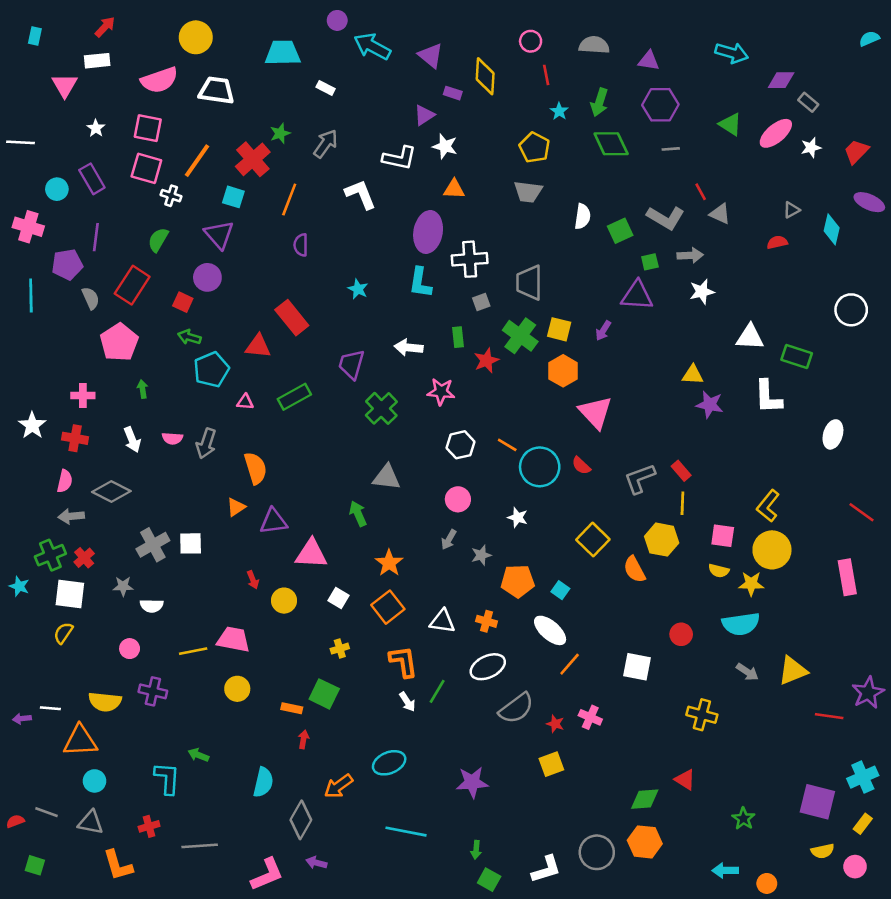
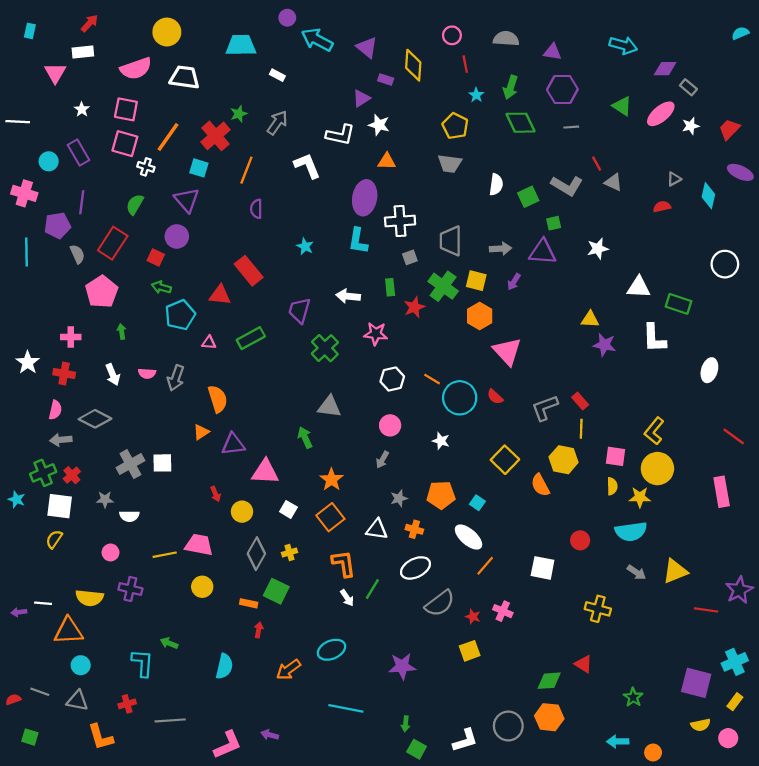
gray arrow: (690, 255) -> (501, 249), moved
gray star: (481, 555) -> (399, 498), moved
yellow semicircle: (719, 571) -> (612, 486), turned -105
gray diamond: (301, 820) -> (256, 554), moved

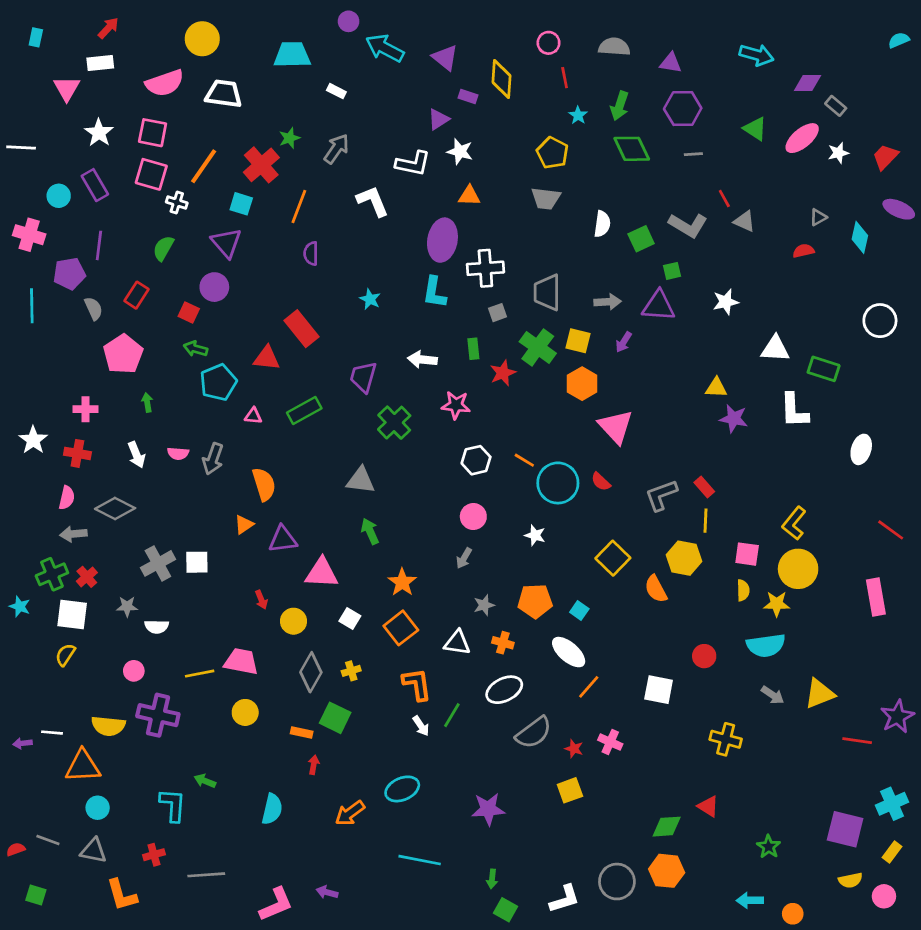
white star: (82, 109) -> (99, 133), size x1.5
red rectangle: (113, 243) -> (136, 295), size x0.7
gray triangle: (329, 407) -> (361, 480), moved
purple cross: (130, 589) -> (158, 715), size x1.4

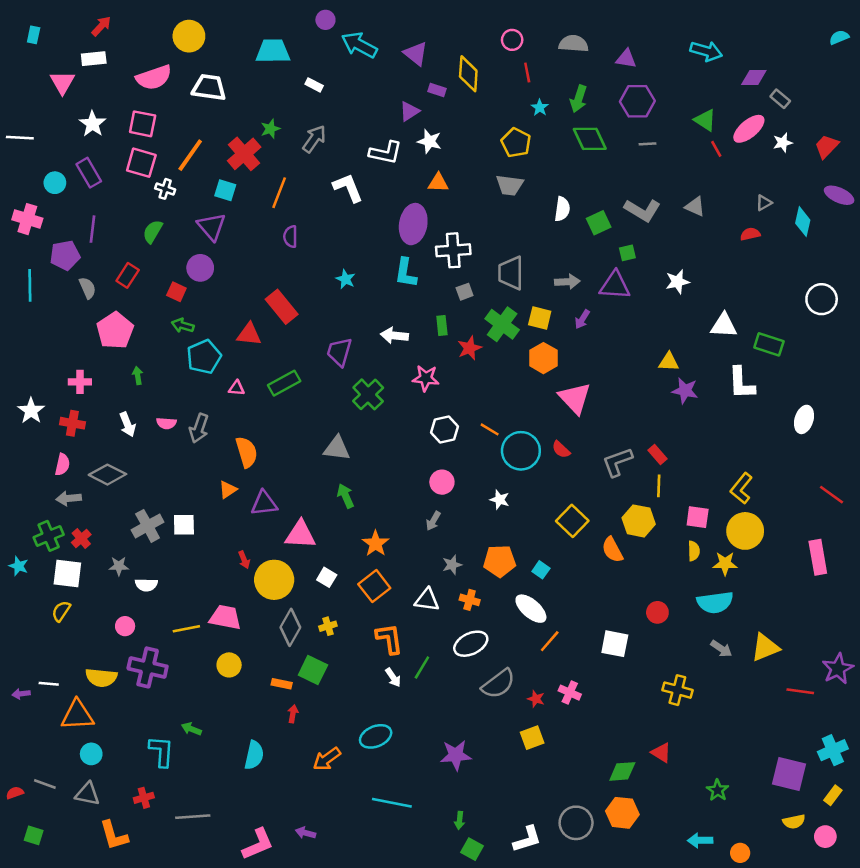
red line: (724, 198) -> (716, 149), moved
yellow circle: (294, 621) -> (274, 580), size x1.6

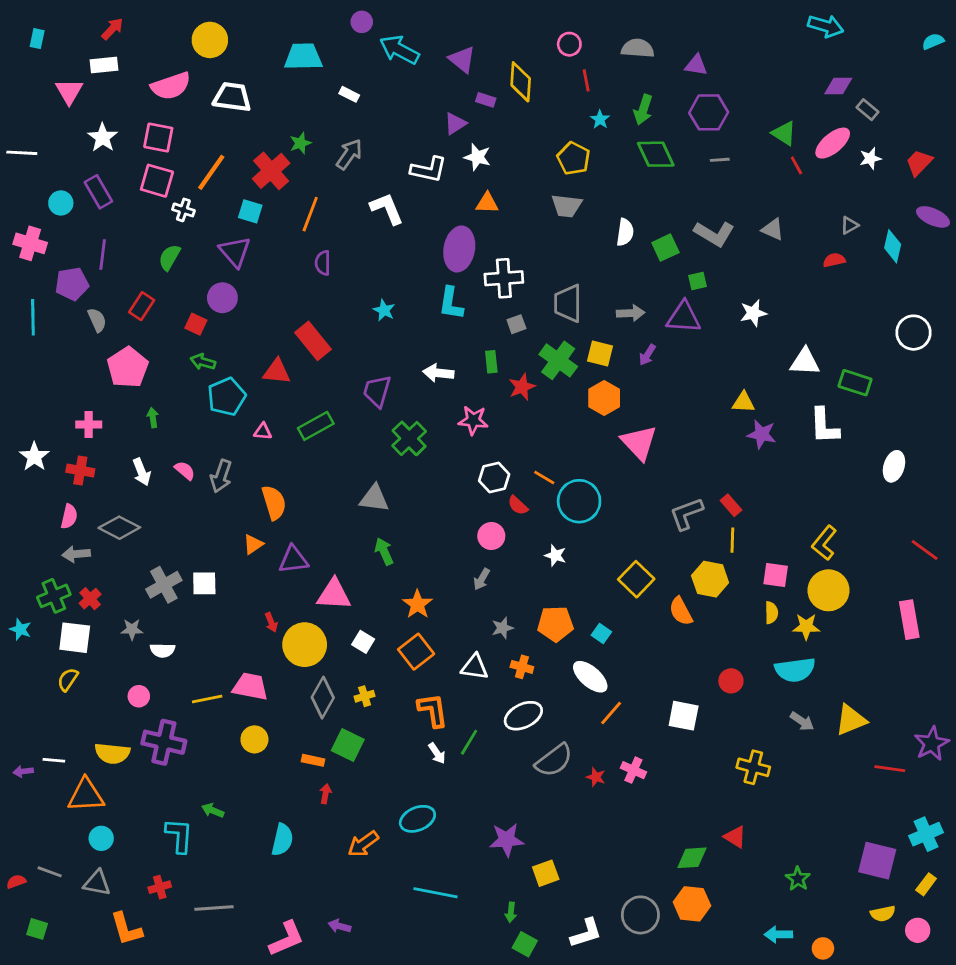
cyan arrow: (706, 51) -> (826, 26), moved
pink semicircle: (166, 423) -> (185, 471), turned -144
red semicircle: (561, 450) -> (518, 505), moved
yellow square: (532, 738) -> (546, 873), moved

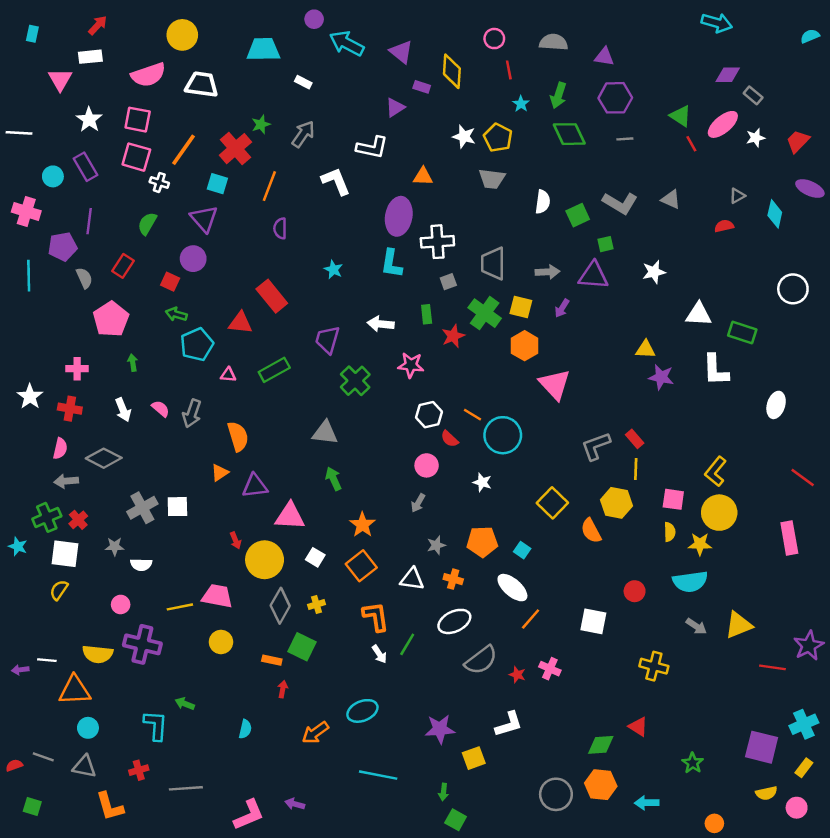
white star: (477, 157) -> (464, 136), moved
cyan semicircle: (282, 840) -> (245, 729), size x0.7
white L-shape: (586, 933) -> (509, 724), moved
cyan arrow: (778, 934) -> (647, 803), moved

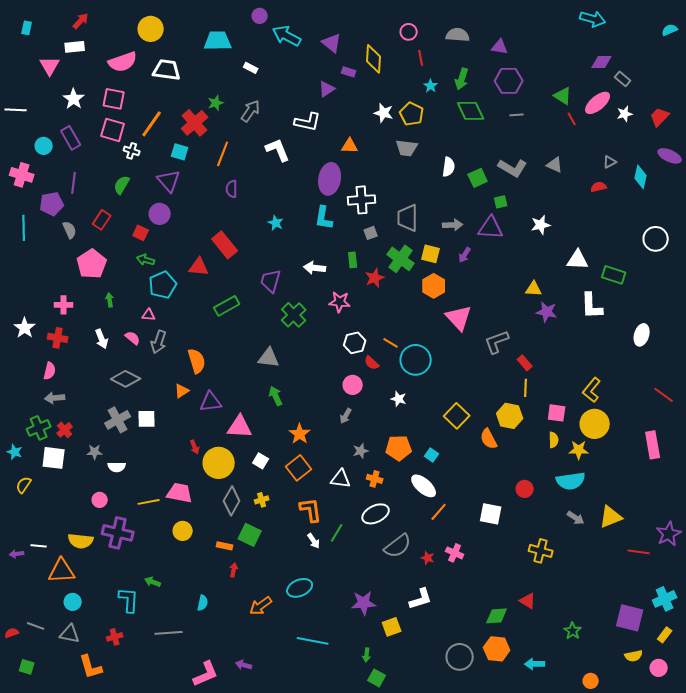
pink triangle: (228, 375) -> (149, 315), moved
gray L-shape: (596, 446) -> (497, 342), moved
gray diamond: (104, 458) -> (126, 379), moved
yellow semicircle: (59, 590) -> (24, 485), moved
gray line: (186, 788) -> (169, 633), moved

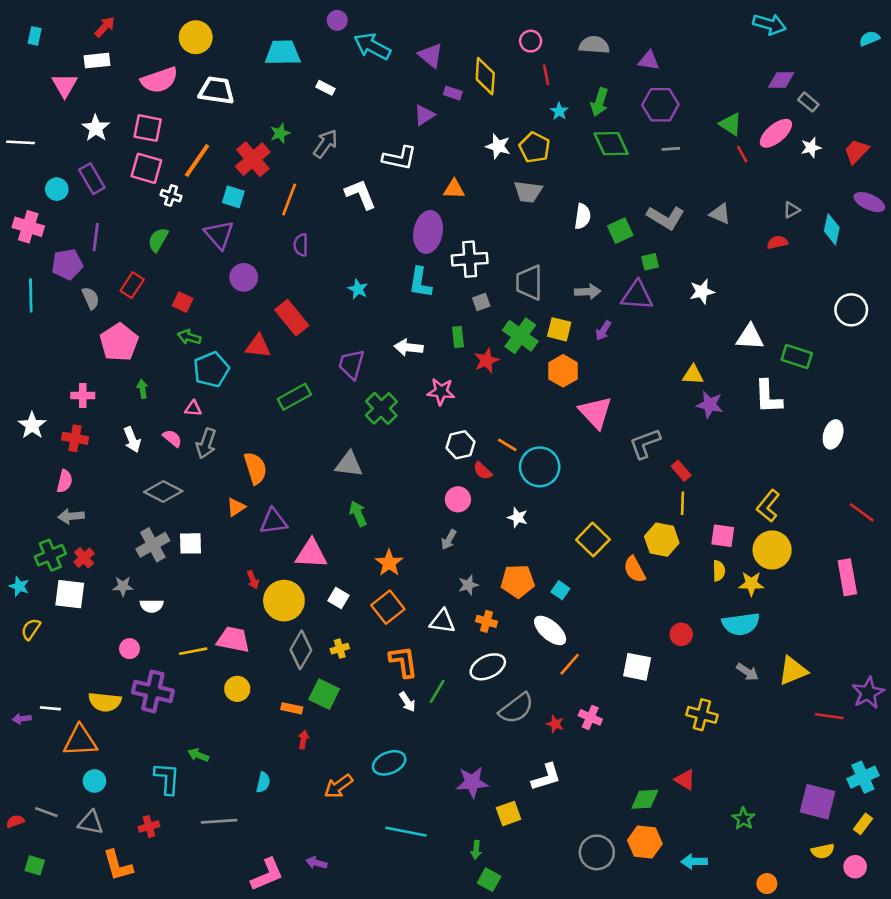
purple circle: (160, 214) -> (244, 277), moved

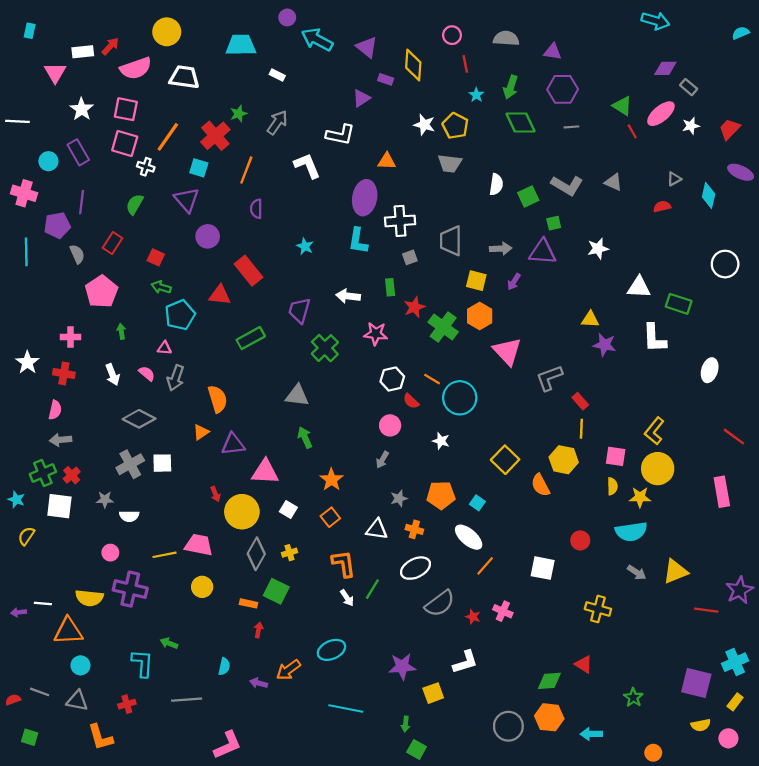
red arrow: (105, 27) -> (110, 46), moved
green cross: (520, 336) -> (443, 327), moved
orange square: (388, 607) -> (330, 517), size x0.7
purple arrow: (316, 863) -> (258, 683), moved

